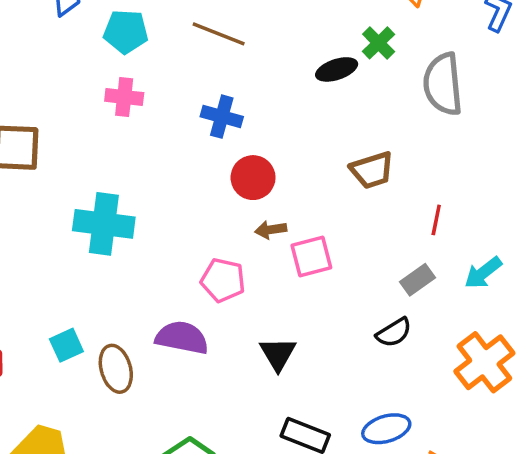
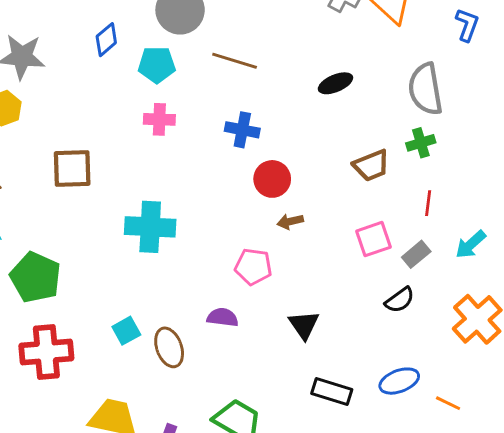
green cross: (379, 43) -> (421, 143), moved, turned 32
pink square: (311, 256) -> (373, 239), moved
purple semicircle: (182, 338) -> (223, 317), size x0.7

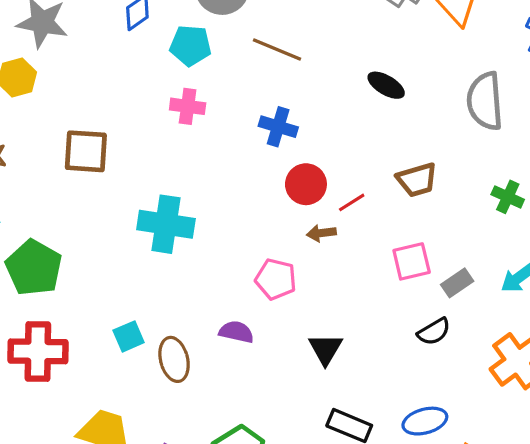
black ellipse: (335, 83) -> (386, 85), turned 48
green cross: (421, 143) -> (508, 197), moved, turned 36
red line: (428, 203) -> (352, 202), moved, turned 45

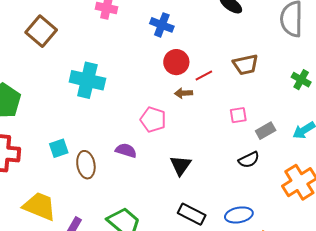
brown square: (86, 151) -> (41, 31), turned 32
pink square: (412, 261) -> (238, 115), size x0.7

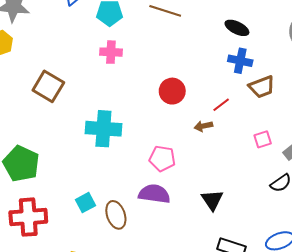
blue cross: (162, 25) -> (240, 61), moved
red circle: (176, 62) -> (172, 91), moved
pink pentagon: (153, 120) -> (162, 159), moved
purple semicircle: (126, 151) -> (154, 194), size x1.4

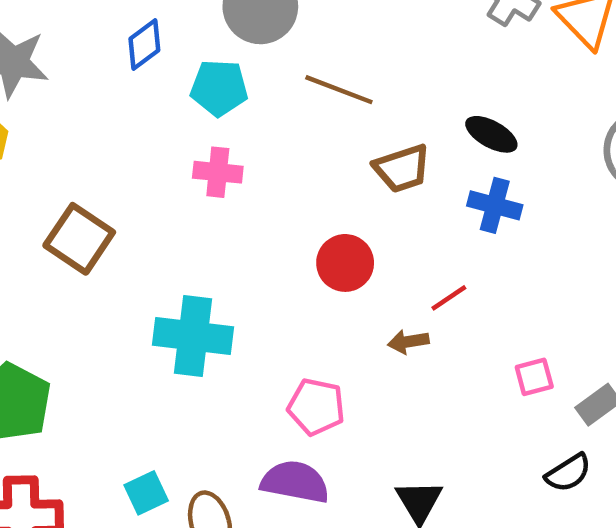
brown trapezoid: (262, 87) -> (402, 168), moved

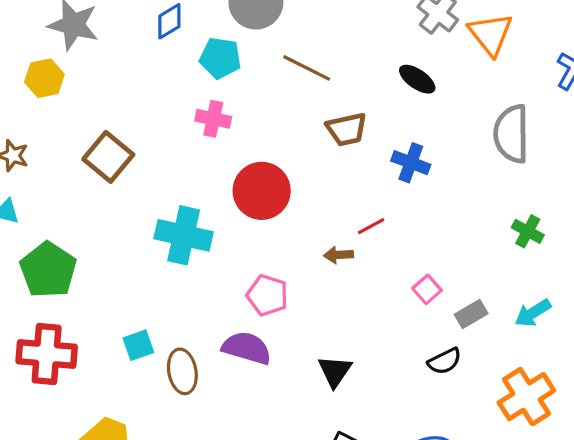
black ellipse: (491, 134) -> (417, 79), moved
red circle: (345, 263) -> (262, 191), moved, size x1.4
pink square: (534, 377) -> (427, 289), turned -32

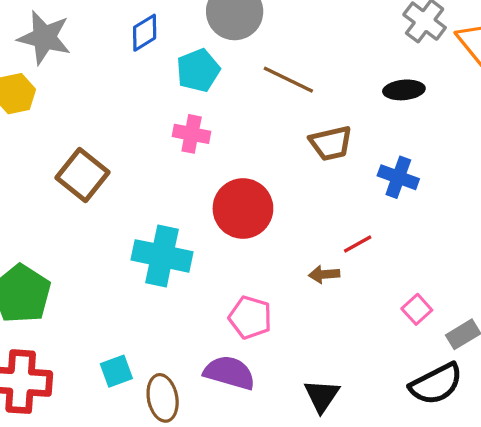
cyan pentagon: (220, 58) -> (198, 70), turned -30
black ellipse: (417, 79) -> (404, 90), turned -39
black semicircle: (445, 361) -> (436, 384), size x1.5

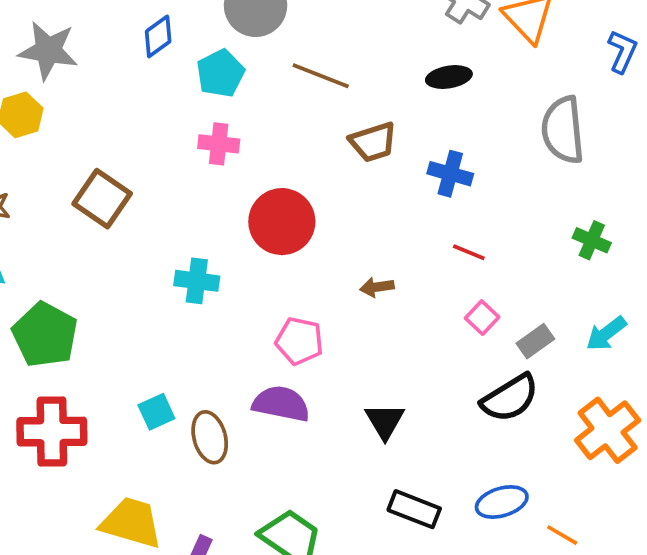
red line: (358, 244) -> (469, 252), moved, turned 56
cyan cross: (162, 256) -> (197, 281), size x0.7

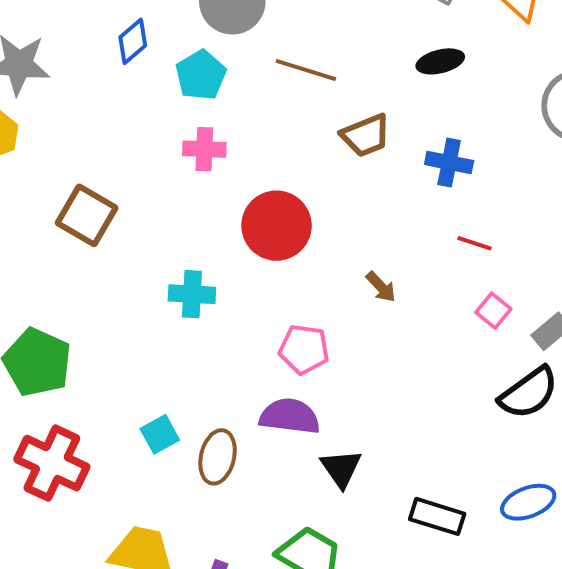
brown arrow: (377, 287) -> (381, 287), turned -120
black triangle: (385, 421) -> (341, 468), moved
red cross: (52, 432) -> (52, 463), turned 30
brown ellipse: (210, 437) -> (218, 457), turned 33

